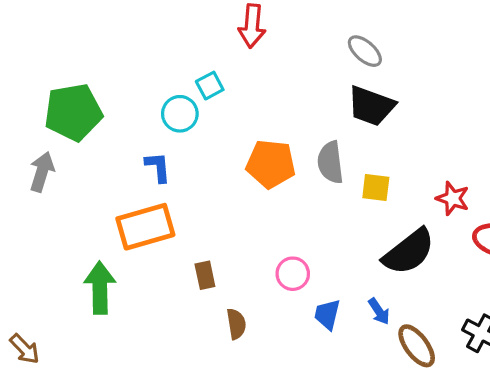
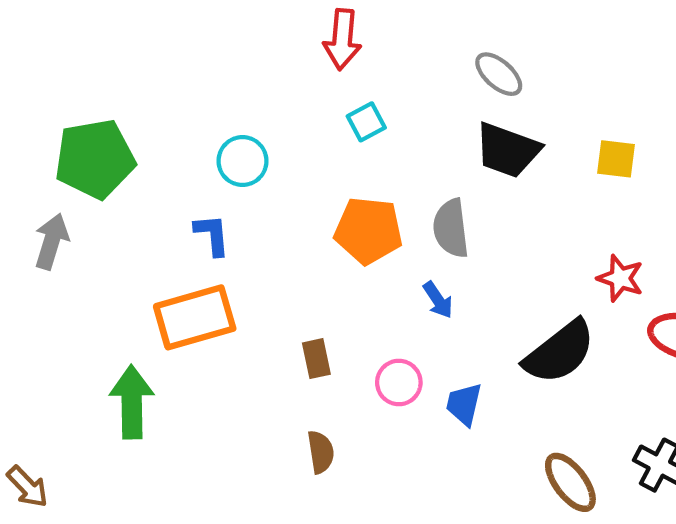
cyan square: (210, 86) -> (366, 122), moved
yellow square: (376, 187) -> (616, 159), moved
brown rectangle: (205, 275) -> (316, 359), moved
blue arrow: (379, 311) -> (438, 300), moved
blue trapezoid: (327, 314) -> (464, 404), moved

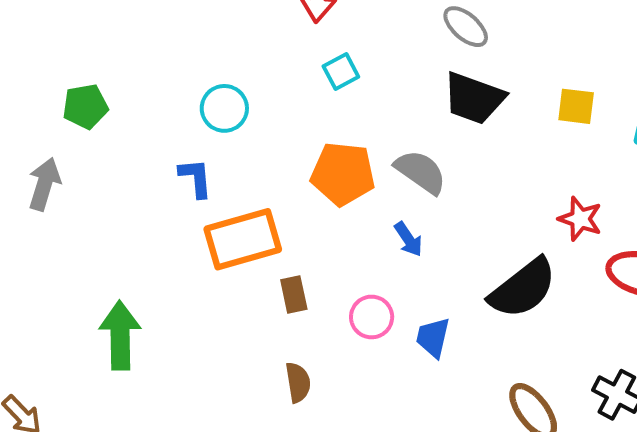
green pentagon: (95, 159) -> (85, 106), size x0.6
gray semicircle: (451, 228) -> (421, 172), turned 132
orange rectangle: (195, 317) -> (243, 239), moved

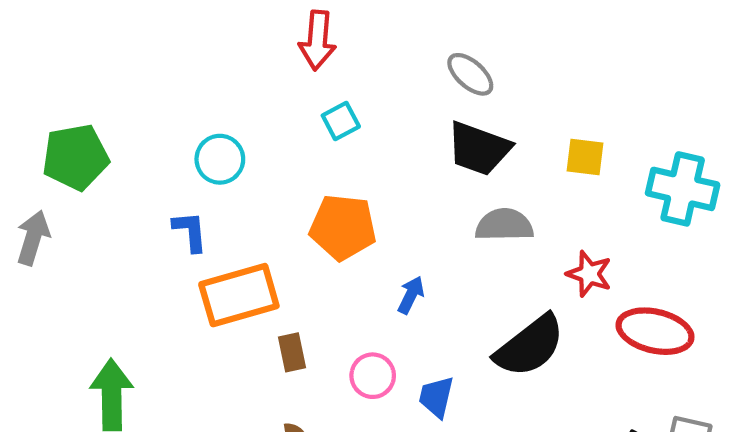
green pentagon: (85, 106) -> (75, 157), size x1.4
gray semicircle: (421, 172) -> (504, 225), moved, turned -36
blue arrow: (408, 239) -> (411, 295), turned -120

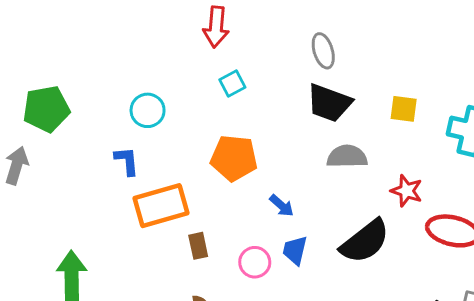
gray ellipse: (470, 74) -> (323, 51), turned 32
blue arrow: (411, 295) -> (282, 206), turned 105
blue trapezoid: (436, 397) -> (295, 250), moved

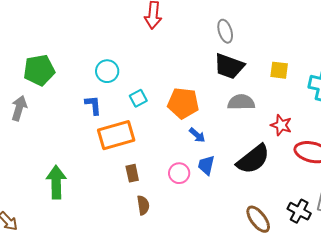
cyan square: (232, 84) -> (138, 98), moved
orange pentagon: (234, 158) -> (183, 103), moved
brown rectangle: (198, 246) -> (132, 173), moved

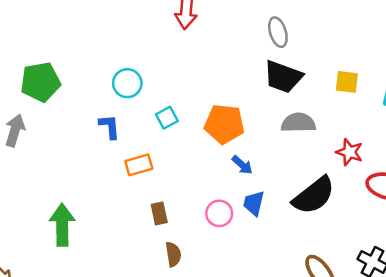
orange rectangle: (116, 135) -> (139, 165), size x0.6

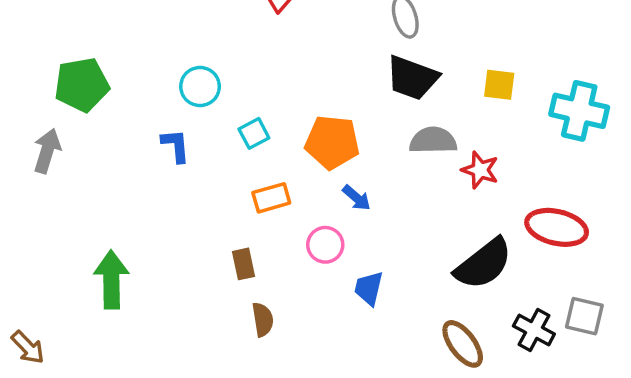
red star: (349, 152) -> (480, 170), moved
orange rectangle: (139, 165) -> (271, 198), moved
black semicircle: (314, 196) -> (484, 264), moved
blue trapezoid: (254, 203) -> (369, 288), moved
pink circle: (219, 213) -> (325, 245), moved

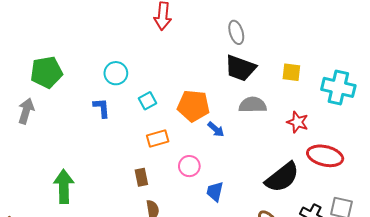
red star: (480, 170) -> (298, 122), moved
blue arrow: (357, 198) -> (216, 129), moved

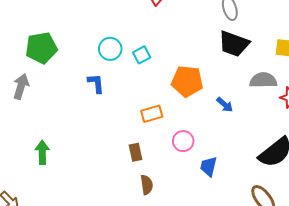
cyan square: (147, 101) -> (142, 55), moved
gray semicircle: (253, 105) -> (263, 80), moved
blue arrow: (216, 129) -> (225, 105), moved
green arrow: (64, 186) -> (42, 152), moved, size x0.7

